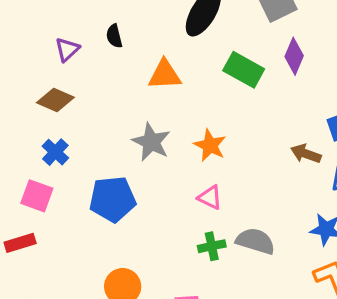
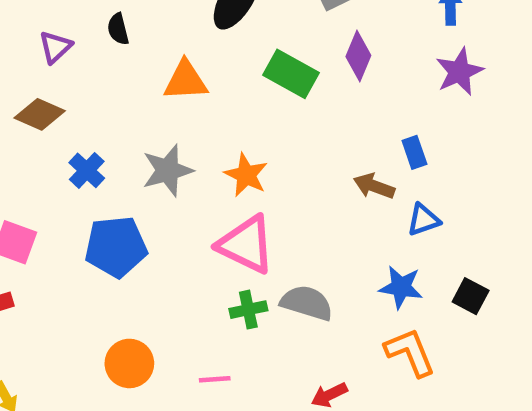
gray star: (151, 142) -> (168, 170), turned 30
blue cross: (55, 152) -> (87, 170), moved
pink triangle: (210, 197) -> (246, 244), size x1.8

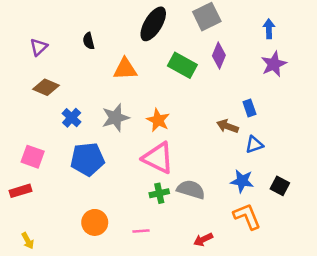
purple triangle: (55, 47) -> (39, 47), moved

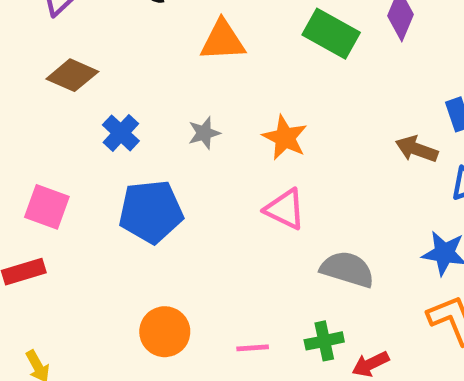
gray star: (115, 118) -> (204, 133), size x0.6
pink triangle: (158, 158) -> (285, 209), size x0.7
green cross: (159, 193) -> (324, 341), moved

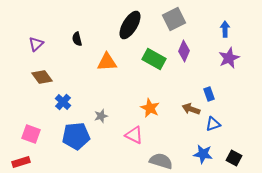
brown diamond: (72, 75) -> (42, 77), turned 30
gray star: (204, 133) -> (101, 116), moved
orange star: (285, 138) -> (150, 108), moved

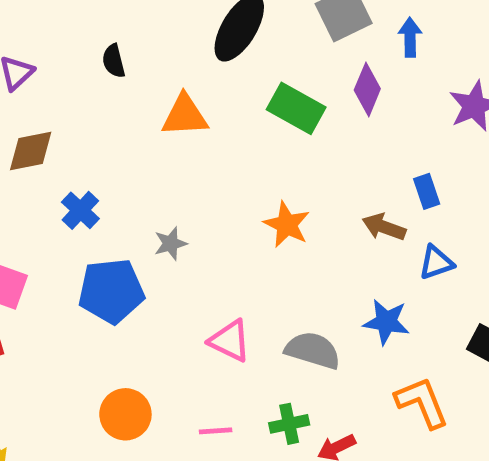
blue arrow: (225, 29) -> (410, 37), moved
brown diamond: (42, 77) -> (31, 151), turned -65
pink triangle: (134, 135) -> (230, 341), moved
blue star: (203, 154) -> (386, 322), moved

